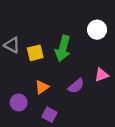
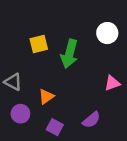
gray triangle: (12, 45) -> (13, 82), moved
yellow square: (35, 53) -> (39, 44), moved
purple semicircle: (76, 86) -> (91, 120), moved

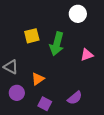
white circle: (107, 33) -> (78, 14), moved
pink triangle: (112, 83) -> (87, 55), moved

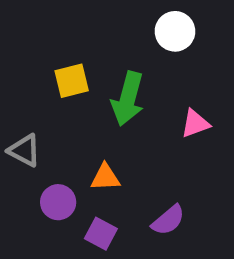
orange triangle: (38, 79) -> (105, 177), moved, turned 32
purple circle: (17, 93) -> (58, 202), moved

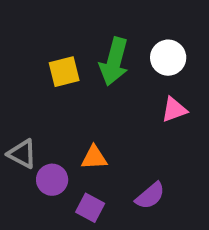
white circle: (175, 31) -> (168, 58), moved
green arrow: (128, 99) -> (114, 62), moved
gray triangle: (24, 150) -> (22, 154), moved

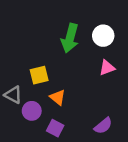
yellow square: (64, 72) -> (39, 75), moved
orange triangle: (94, 158) -> (58, 97), turned 42
purple semicircle: (150, 196) -> (103, 126), moved

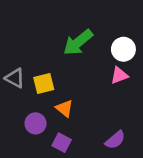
white circle: (103, 36) -> (123, 49), moved
green arrow: (70, 38) -> (78, 42), turned 36
gray triangle: (13, 95) -> (15, 78), moved

